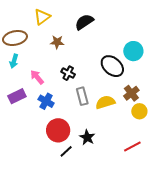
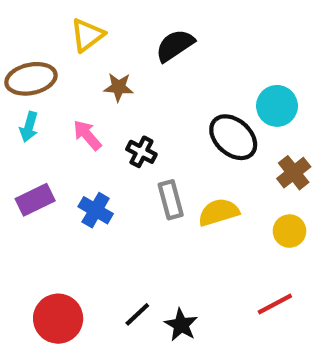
pink arrow: (37, 77) -> (87, 135), moved
brown cross: (131, 93) -> (294, 173), moved
red circle: (58, 130) -> (58, 319), moved
black star: (87, 137) -> (181, 325), moved

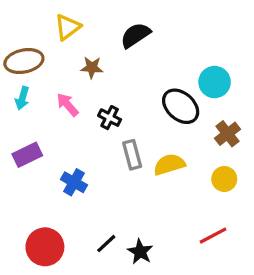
blue cross: (96, 210) -> (74, 182), moved

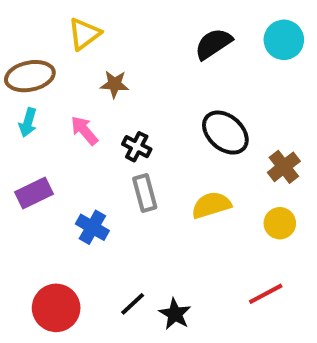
black semicircle: (135, 35) -> (213, 44), moved
cyan circle: (215, 82) -> (284, 40), moved
gray rectangle: (132, 155) -> (145, 193), moved

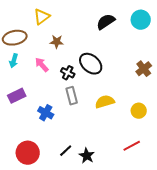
black ellipse: (225, 133) -> (91, 64), moved
brown cross: (284, 167) -> (144, 69), moved

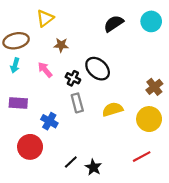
brown cross: (144, 69) -> (154, 87), moved
purple rectangle: (17, 96) -> (18, 103), turned 30
yellow circle: (139, 111) -> (149, 119), size x1.5
red circle: (28, 153) -> (30, 147), moved

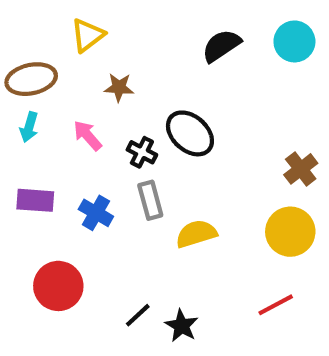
yellow semicircle: (113, 109) -> (196, 234), moved
blue cross: (49, 121) -> (96, 213), moved

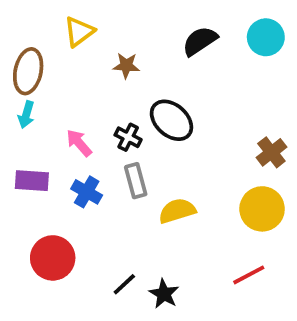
brown ellipse: (31, 79) -> (28, 71), turned -66
brown star: (119, 87) -> (126, 66), moved
pink arrow: (88, 136) -> (79, 143), moved

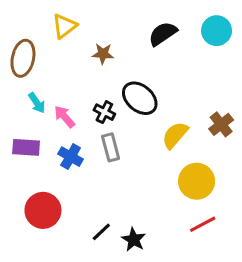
cyan arrow: (26, 115) -> (37, 103), moved, turned -50
yellow circle: (262, 209) -> (197, 181), moved
yellow semicircle: (177, 211) -> (175, 135), moved, turned -32

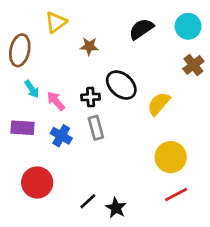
black cross: (104, 112) -> (91, 97), turned -30
brown cross: (221, 124) -> (193, 65), moved
yellow semicircle: (175, 135) -> (159, 104), moved

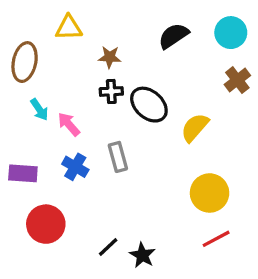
yellow triangle: (56, 22) -> (69, 28), turned 35
black cross: (91, 97) -> (111, 91), moved
purple rectangle: (22, 128) -> (23, 173), moved

